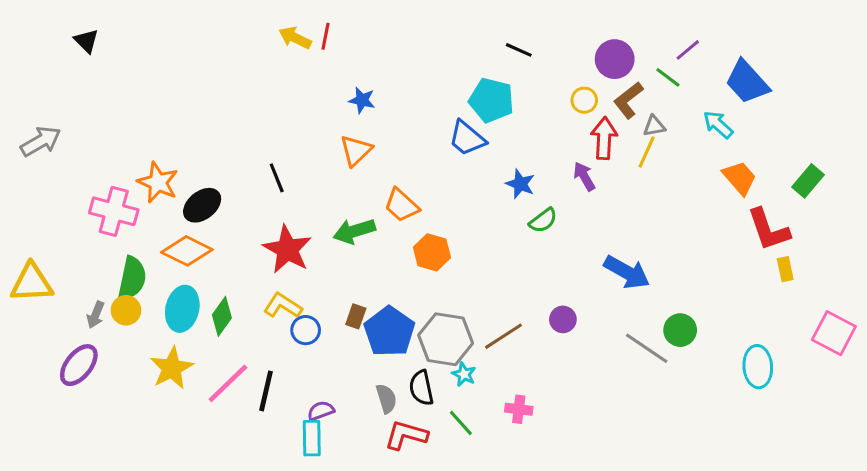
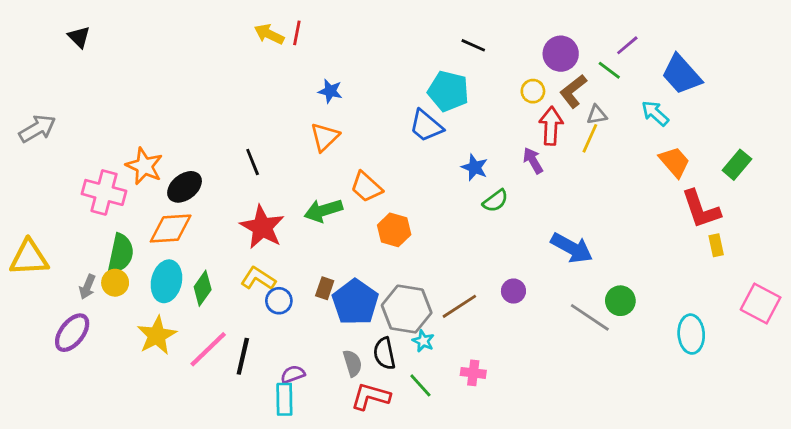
orange diamond: (187, 251) -> (171, 229), turned -30

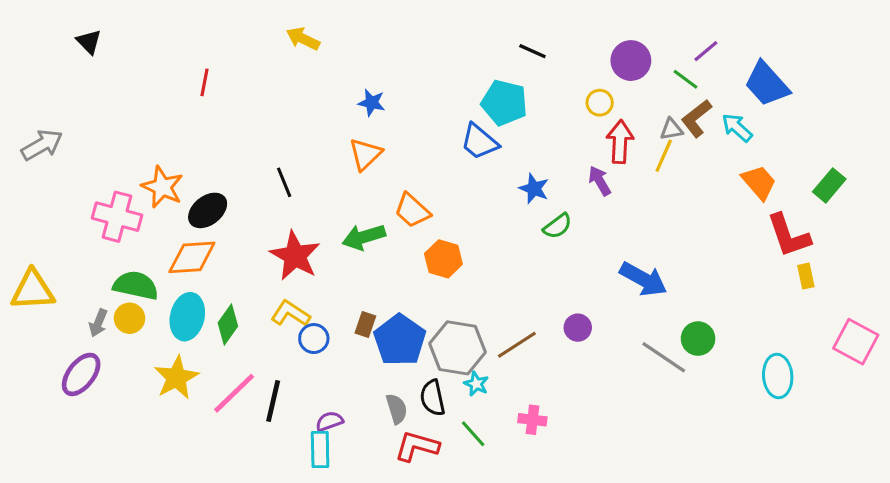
red line: (297, 33) -> (204, 82), moved
brown L-shape: (573, 91) -> (696, 118), moved
green semicircle: (121, 254) -> (136, 285), turned -90

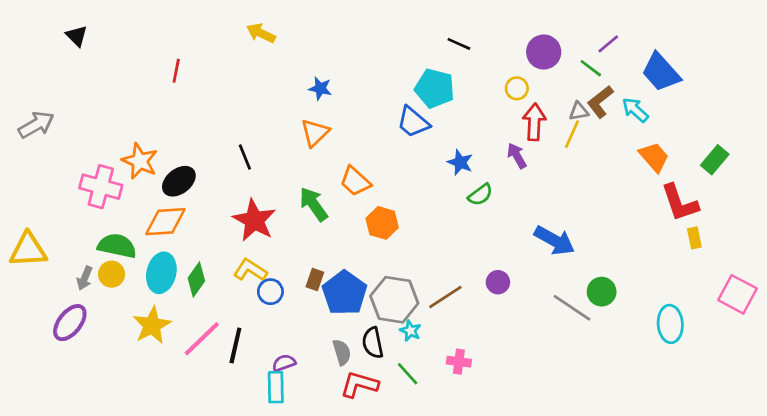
green arrow: (364, 237) -> (313, 204), turned 72

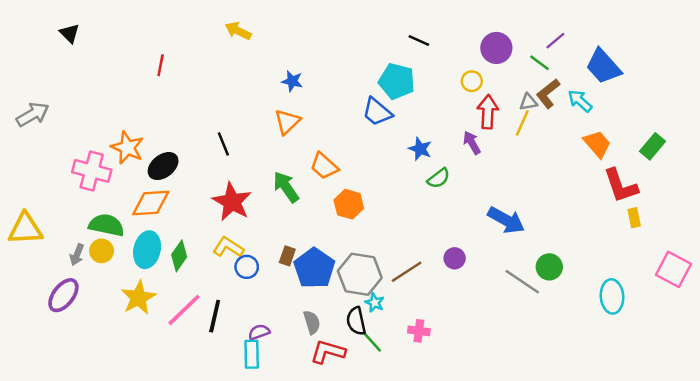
black semicircle: (373, 343) -> (356, 321), moved

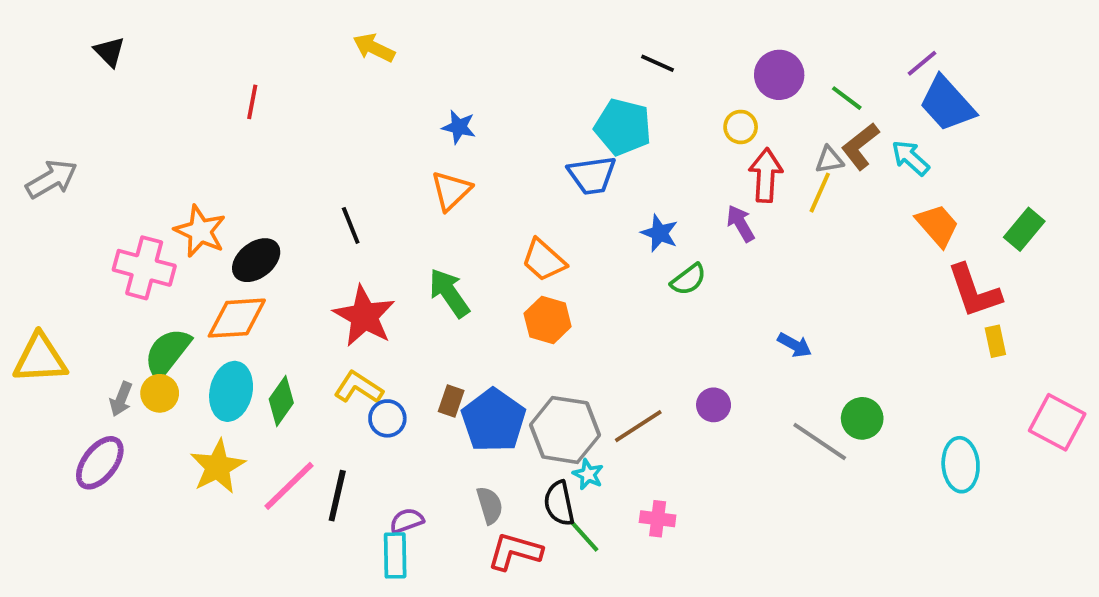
purple line: (555, 41) -> (922, 63), moved
blue trapezoid: (377, 112) -> (592, 175), turned -48
orange trapezoid: (324, 166) -> (544, 260), moved
blue arrow: (506, 220) -> (795, 345), size x0.6
green semicircle: (106, 225) -> (167, 353), turned -64

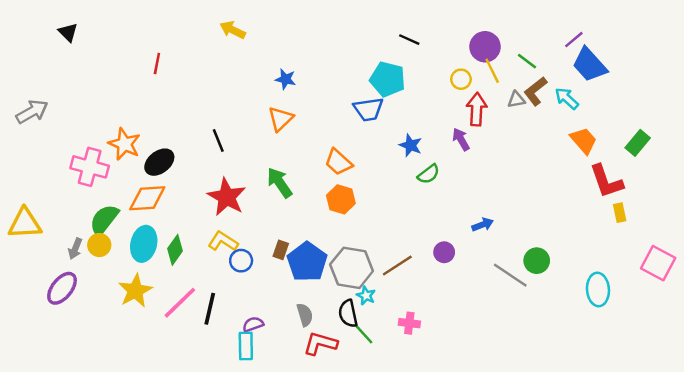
yellow line: (820, 193) -> (492, 71), moved, turned -50
blue arrow: (795, 345) -> (483, 225), moved, turned -50

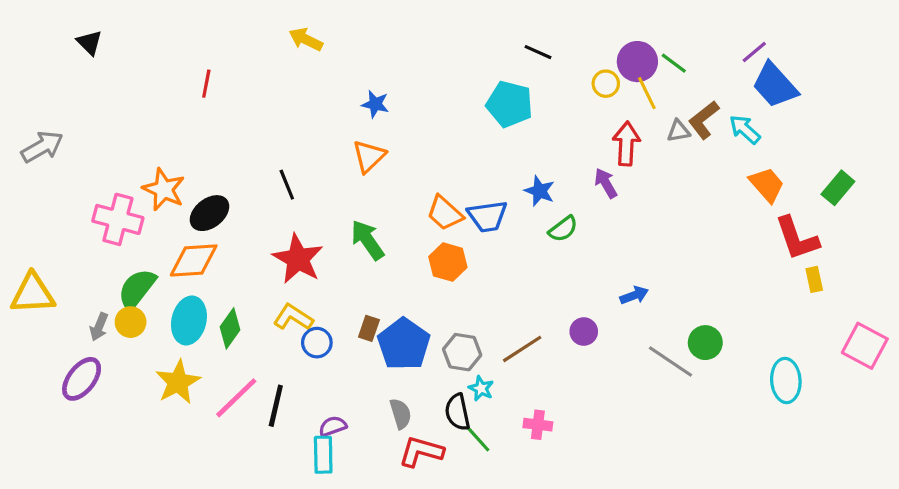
green line: (527, 61) -> (674, 63), moved
yellow circle: (461, 79) -> (606, 84), moved
blue trapezoid: (368, 109) -> (487, 216), moved
gray hexagon: (352, 268) -> (462, 352), size x0.7

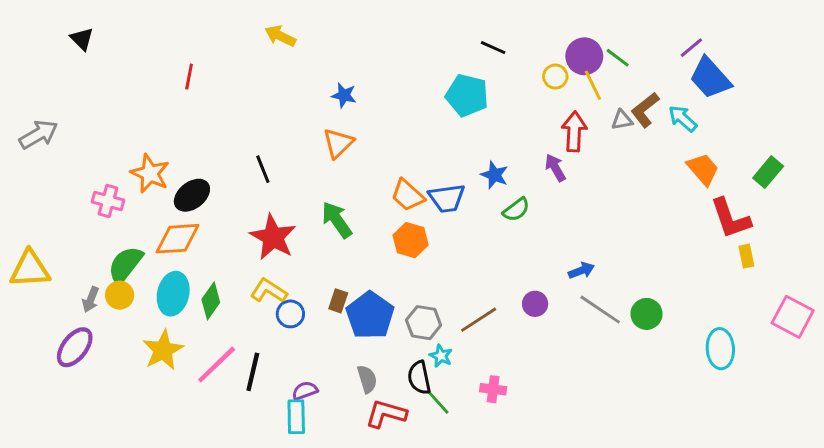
pink cross: (118, 219) -> (108, 201), size x0.7
gray line: (671, 362) -> (600, 310), moved

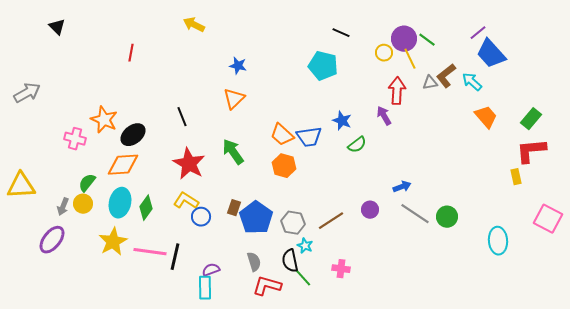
red L-shape: (730, 218) -> (531, 151), moved, turned 104
green semicircle: (125, 265) -> (87, 183), size x0.7
pink line: (217, 365) -> (150, 252), turned 52

